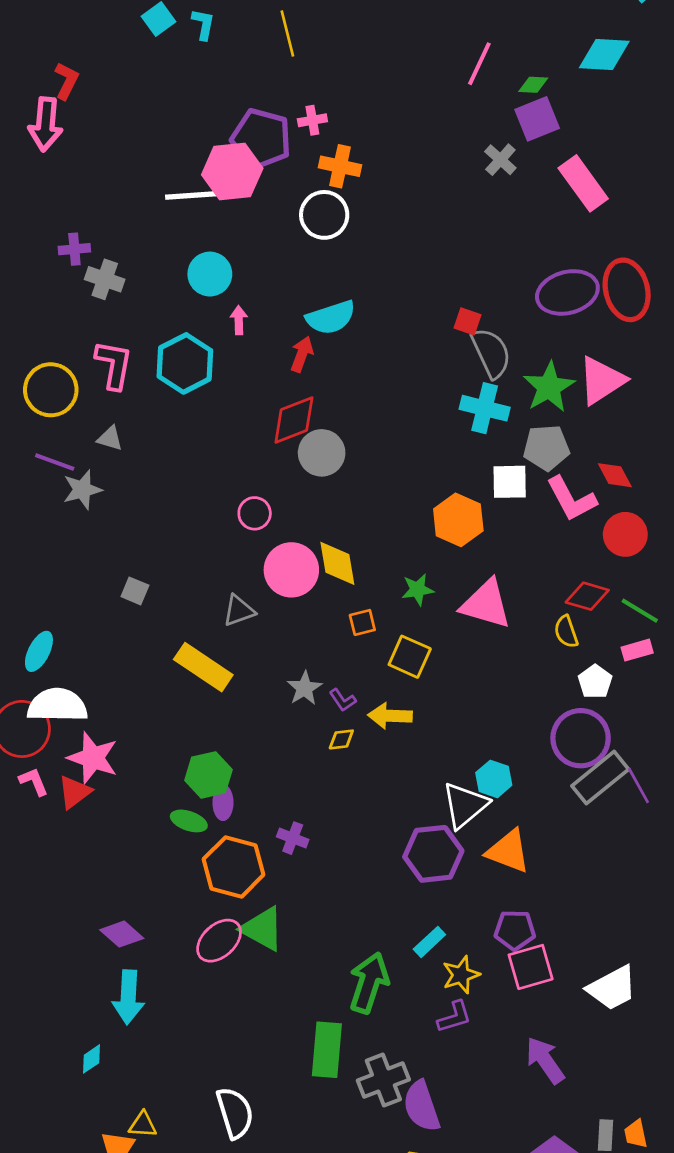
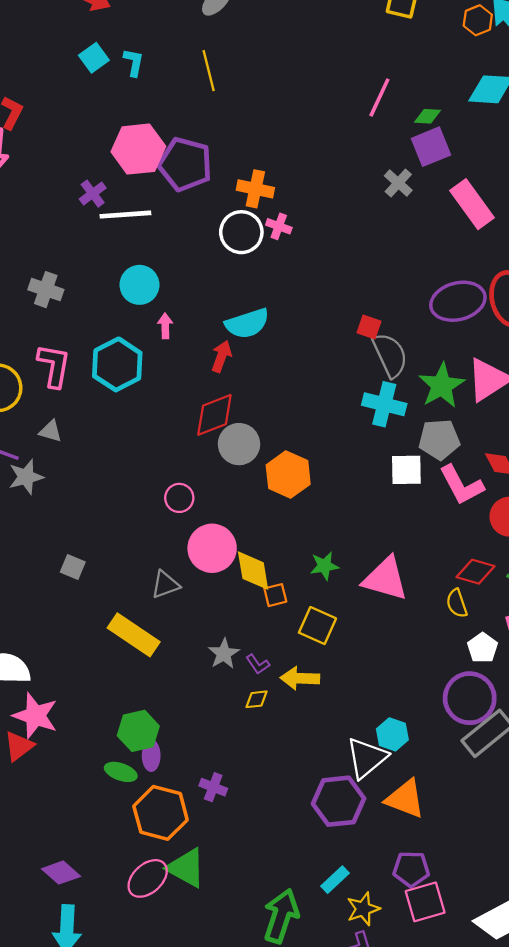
pink cross: (312, 120) -> (279, 226), moved, turned 30
pink hexagon: (232, 172) -> (138, 149), moved
purple cross: (74, 249) -> (93, 194), moved, turned -32
orange hexagon: (458, 520) -> (288, 475), moved
yellow diamond: (337, 563) -> (253, 571), moved

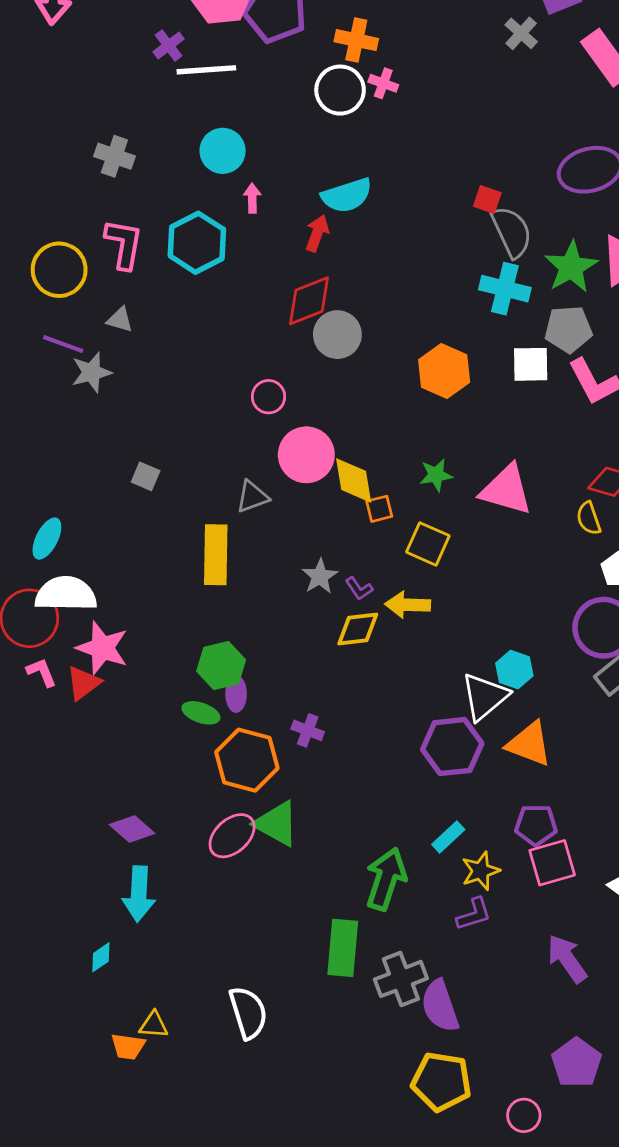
orange hexagon: (288, 475) -> (444, 371), moved
yellow rectangle: (134, 635) -> (216, 555), turned 57
yellow diamond: (257, 699) -> (358, 629), size x1.6

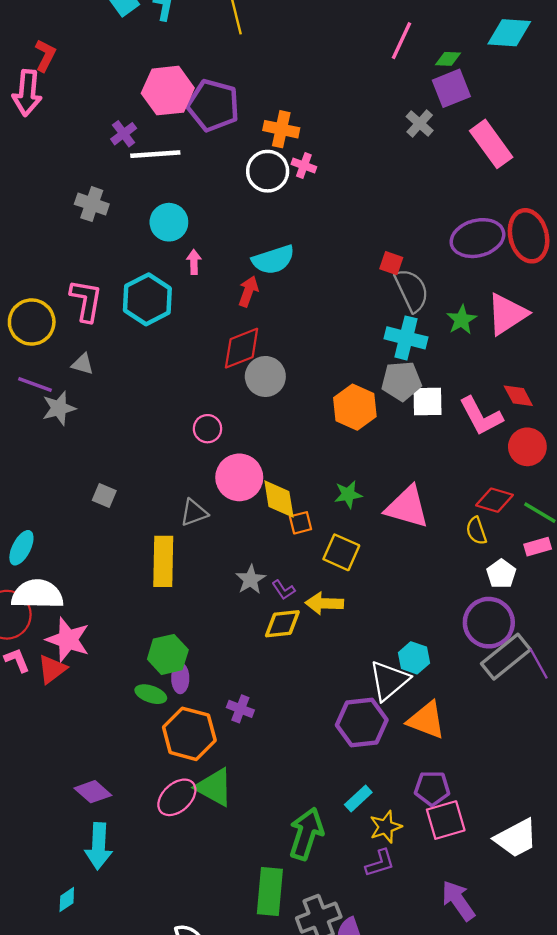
gray cross: (114, 156) -> (92, 204), moved
green star: (571, 267) -> (462, 320), size x0.7
gray pentagon: (568, 329) -> (401, 381), moved

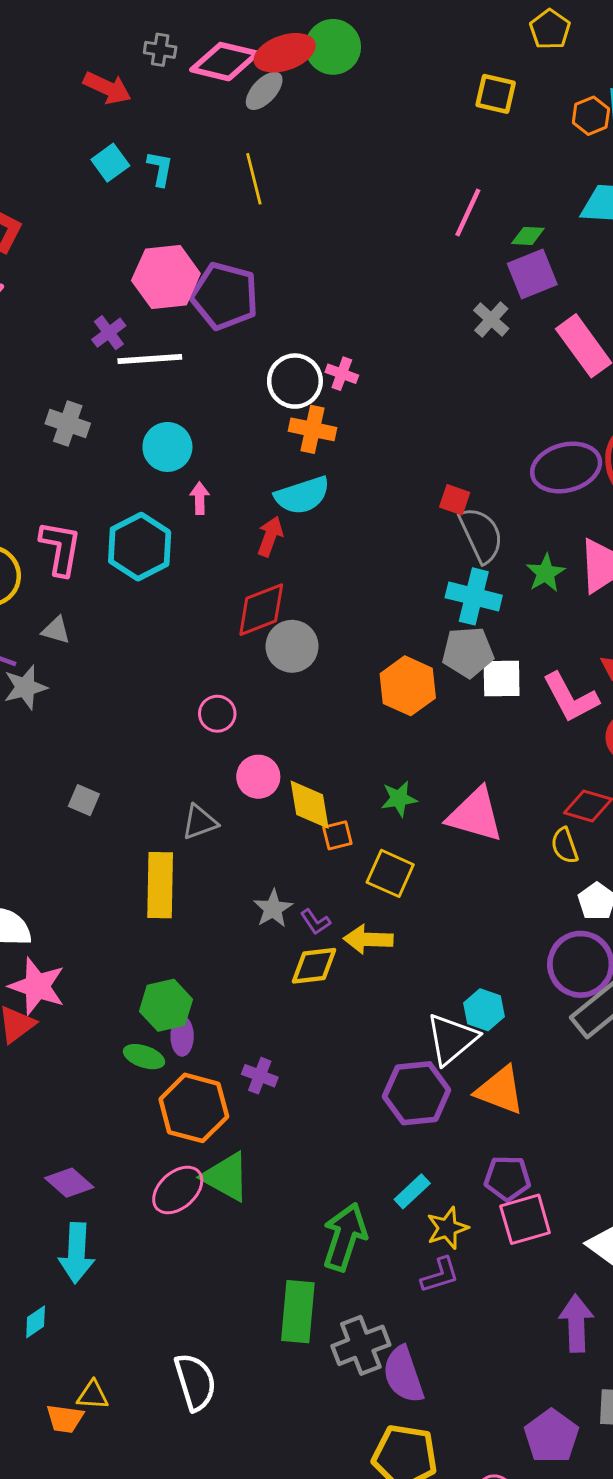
orange cross: (281, 129) -> (313, 429), moved
pink circle: (239, 477) -> (258, 777), size x0.7
purple arrow: (458, 901) -> (576, 1323), moved, turned 33

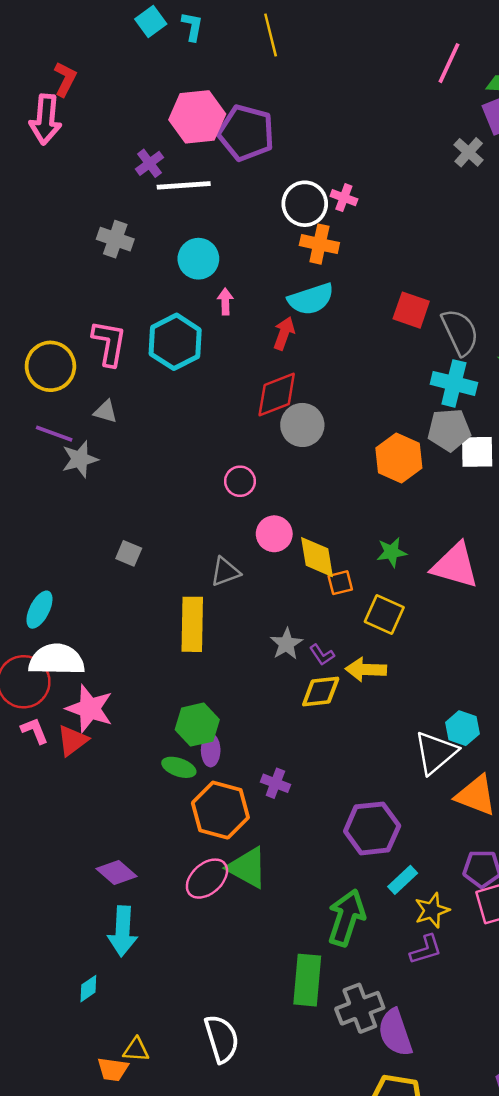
red square: (455, 500) -> (411, 310), moved, size x1.4
purple hexagon: (417, 1093) -> (372, 828), moved

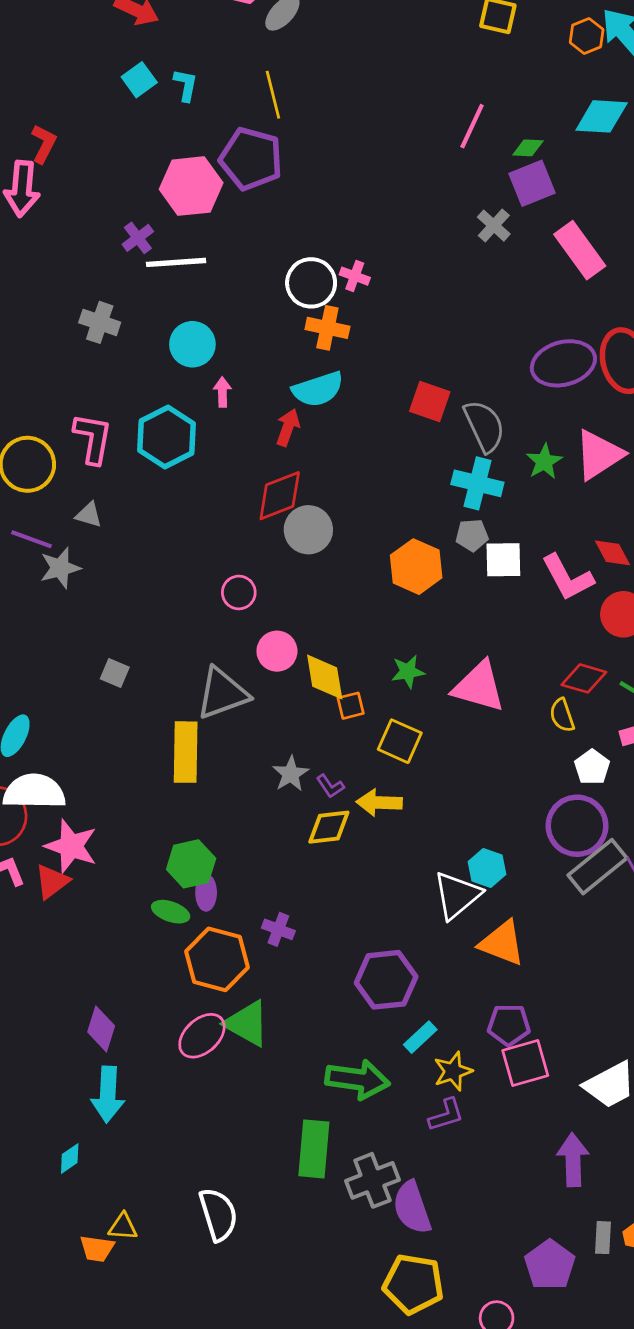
purple pentagon: (246, 133) -> (251, 159), moved
gray pentagon: (449, 430) -> (472, 535), size x0.7
gray triangle: (225, 572) -> (222, 693), size x1.6
purple diamond: (116, 872) -> (101, 1029), turned 66
green arrow: (346, 918) -> (357, 1079), turned 80

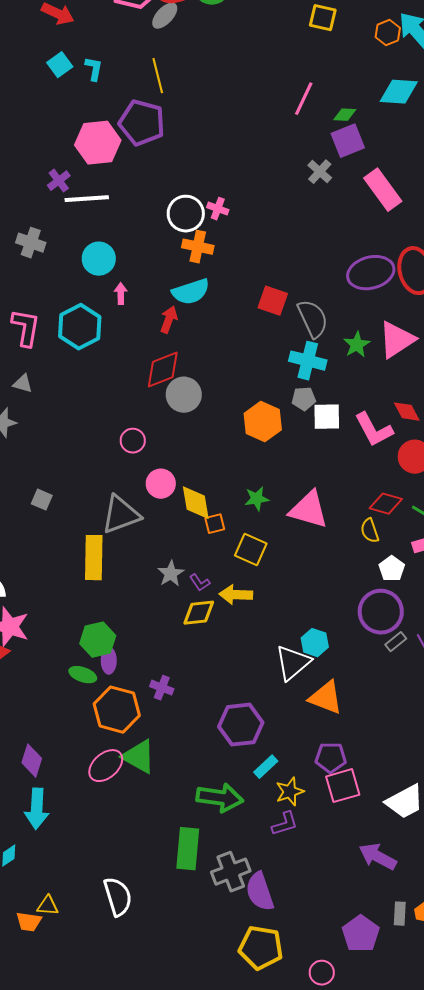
gray rectangle: (597, 867) -> (396, 642), size x0.5
purple arrow: (573, 1160) -> (378, 857), turned -60

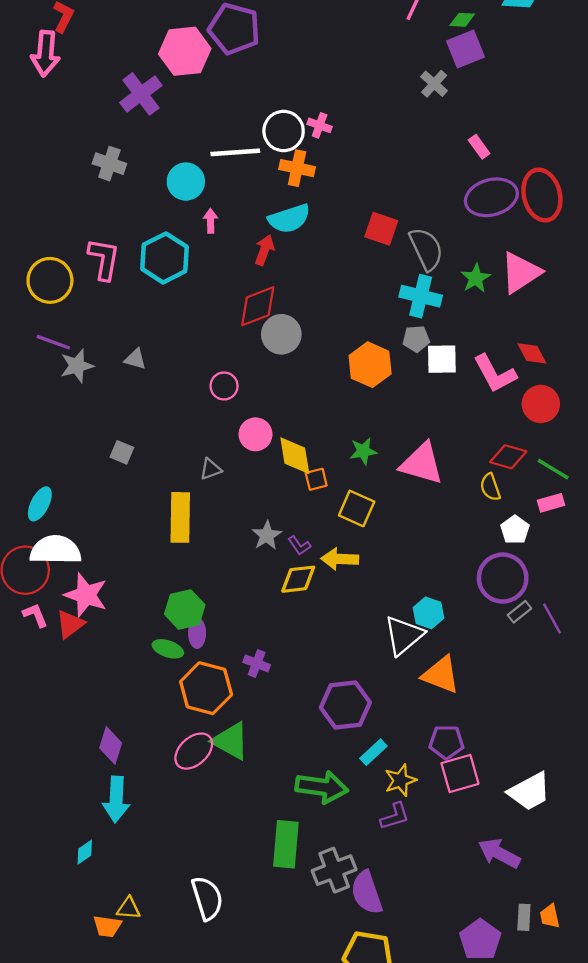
purple cross: (59, 181) -> (141, 94), size x1.6
pink rectangle: (383, 190) -> (479, 147), moved, size x0.5
white line: (87, 199) -> (235, 152), moved
gray triangle: (23, 384) -> (135, 359), moved
gray triangle: (121, 515) -> (211, 469), size x0.5

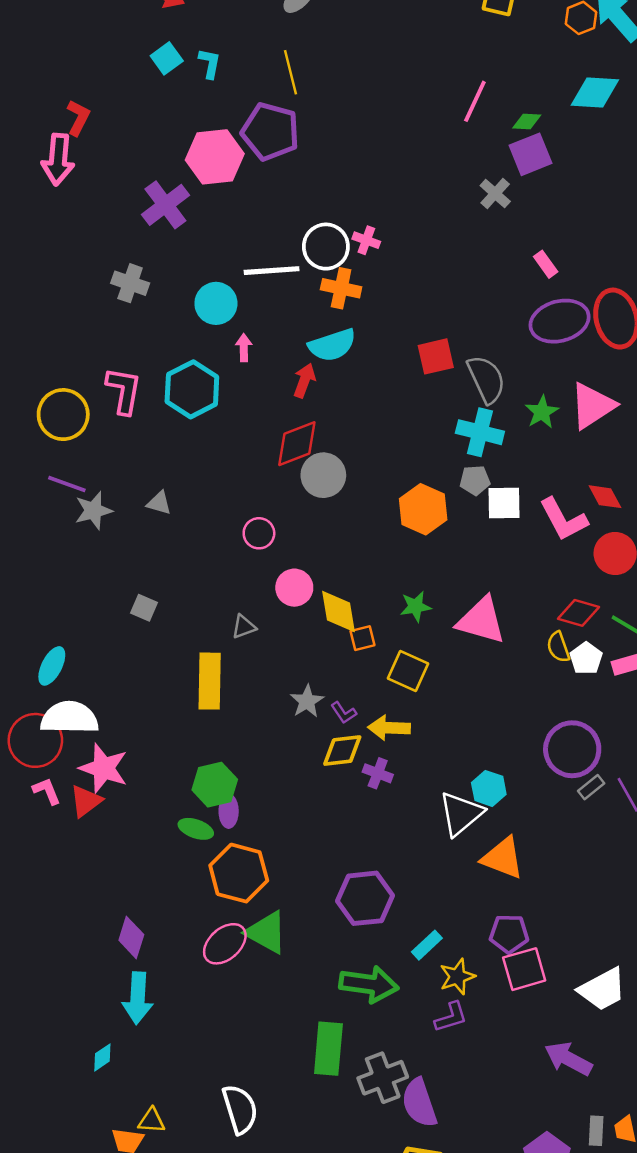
red square: (381, 229) -> (436, 356), turned -32
white pentagon: (515, 530) -> (586, 658), moved
purple cross: (257, 663) -> (378, 773), moved
purple hexagon: (345, 705) -> (365, 898), moved

